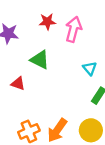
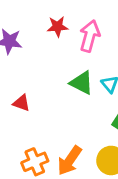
green triangle: (40, 60) -> (82, 83), moved

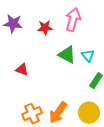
red star: (58, 27) -> (45, 28), moved

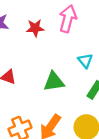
green triangle: (67, 55) -> (54, 82), moved, turned -36

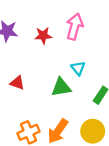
cyan triangle: (85, 61) -> (78, 68), moved

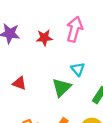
green triangle: (61, 87) -> (62, 87), turned -36

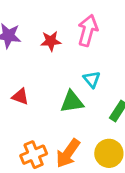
green triangle: (62, 87) -> (72, 102), turned 36

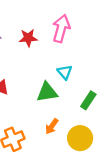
orange arrow: (68, 153) -> (52, 126), moved, size x0.6

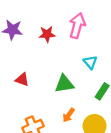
cyan triangle: (65, 72) -> (90, 62), moved

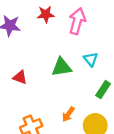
red star: (47, 34) -> (46, 14), moved
green triangle: (64, 84) -> (62, 67), moved

